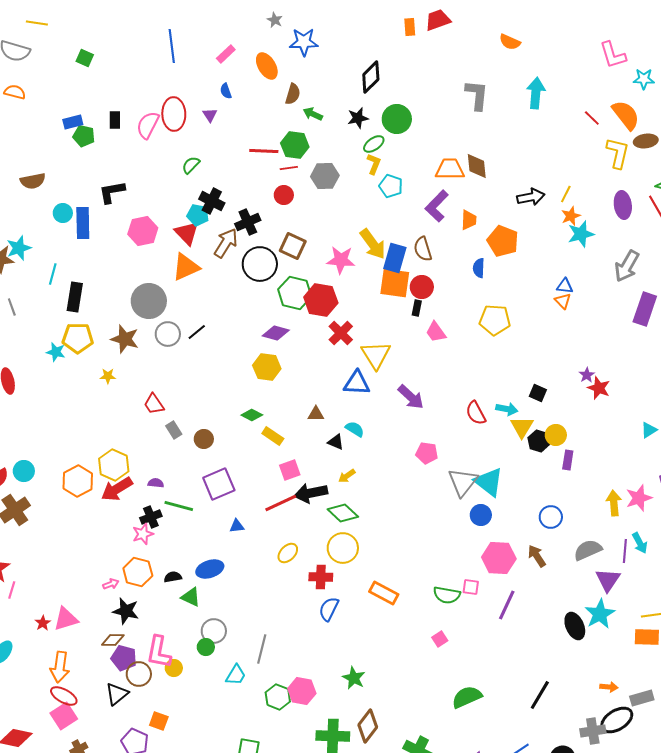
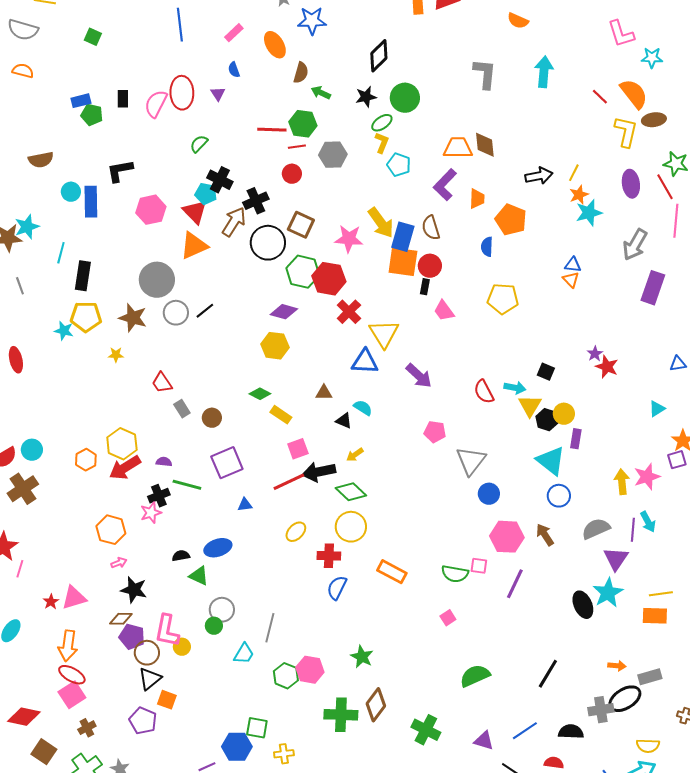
orange hexagon: (78, 481) -> (86, 460), size x0.7
cyan triangle: (489, 482) -> (551, 461), moved
orange hexagon: (138, 572) -> (111, 530), moved
black triangle: (117, 694) -> (150, 679), moved

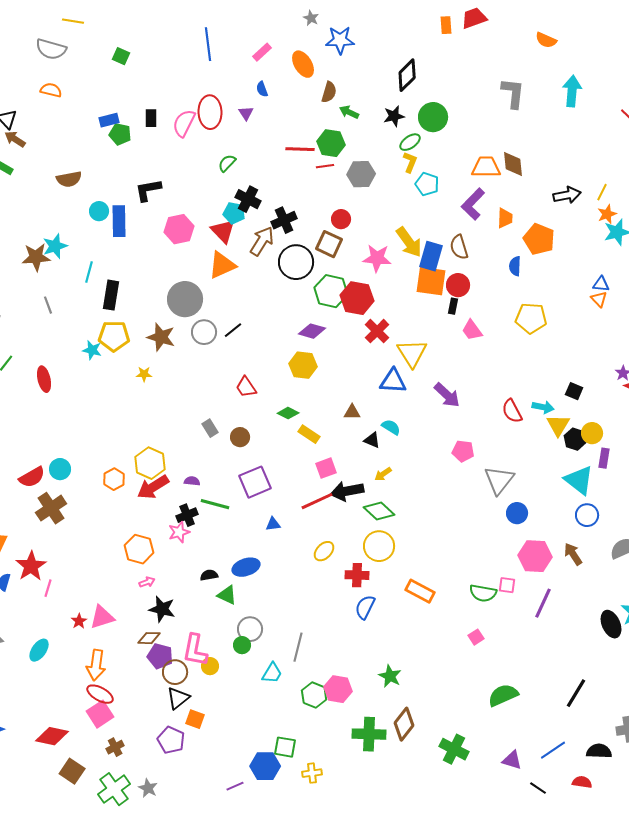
red circle: (292, 174) -> (341, 219), moved
red trapezoid: (162, 383) -> (246, 387), moved

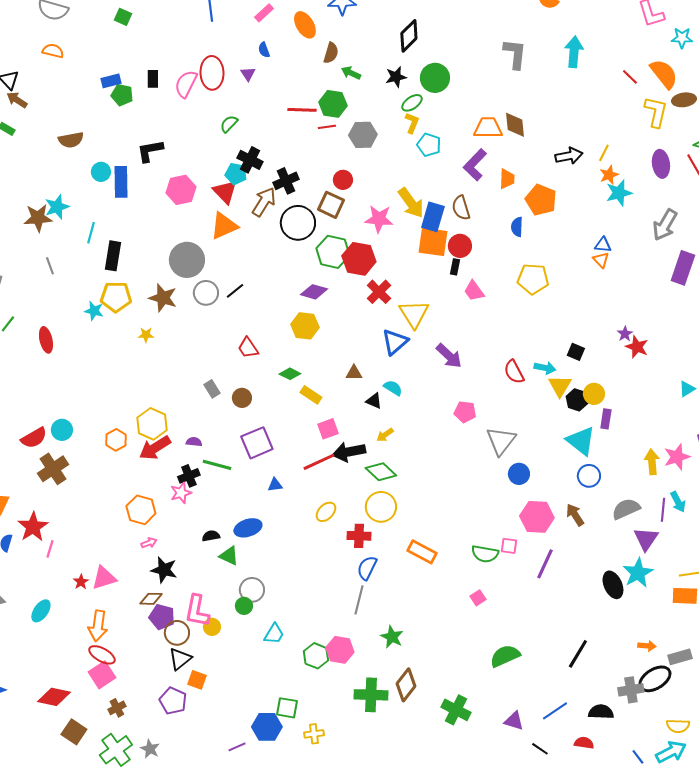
blue triangle: (393, 381) -> (395, 342), turned -44
gray line: (298, 647) -> (359, 600), moved

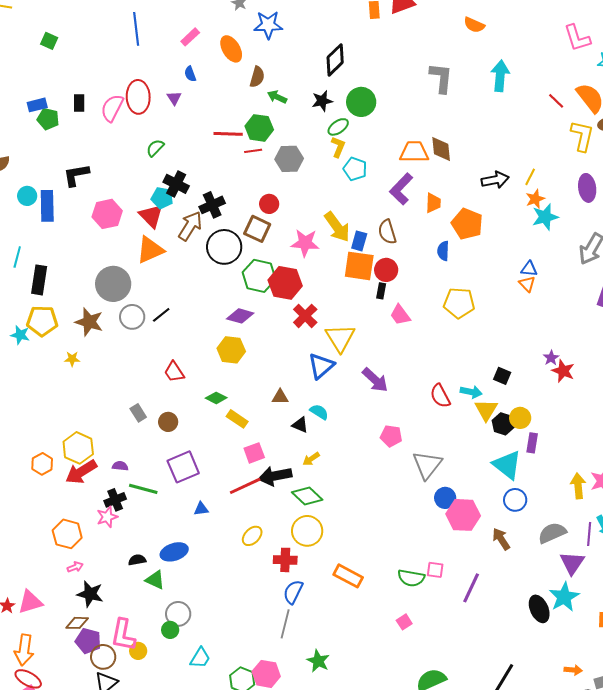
blue rectangle: (433, 217) -> (359, 241), size x0.7
pink hexagon: (537, 517) -> (463, 515), moved

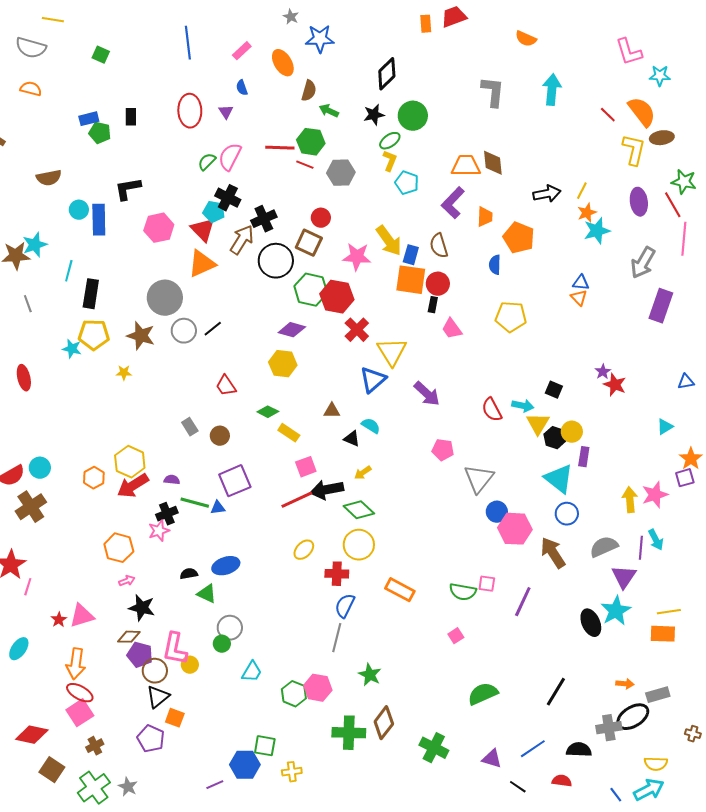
pink semicircle: (112, 108) -> (230, 157), moved
red line: (253, 151) -> (305, 165), turned 30
blue triangle: (201, 509) -> (218, 508), moved
brown arrow: (501, 539) -> (553, 553), size x1.4

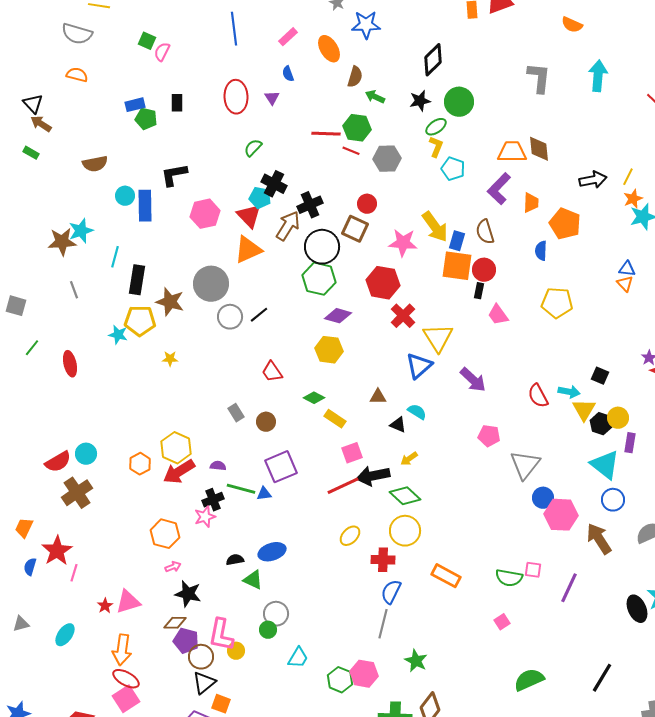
pink semicircle: (230, 157) -> (162, 52), moved, size x0.7
green hexagon: (311, 290) -> (319, 279), moved
brown star: (141, 336) -> (170, 302), moved

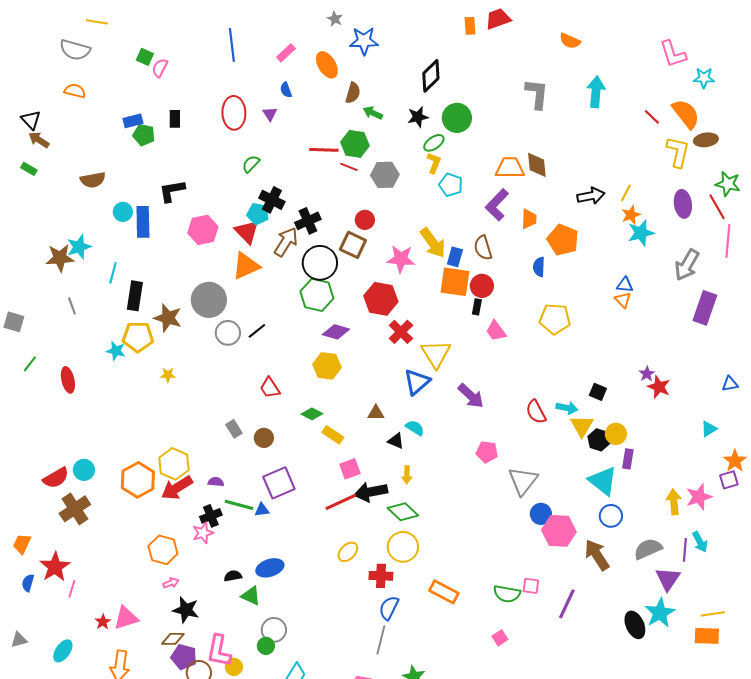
yellow arrow: (409, 459) -> (407, 475), turned -54
orange hexagon: (140, 464) -> (138, 480), size x1.6

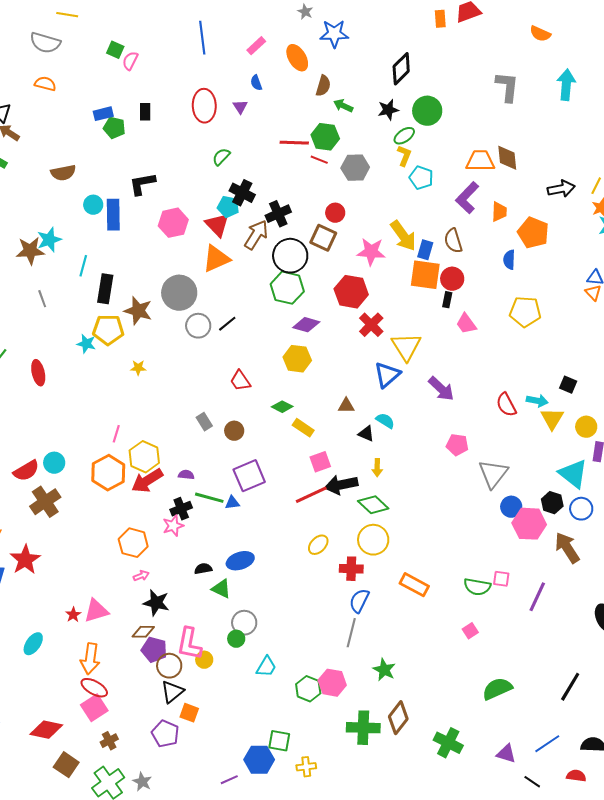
black hexagon: (599, 440) -> (552, 503), moved
pink line: (72, 589) -> (116, 434), moved

